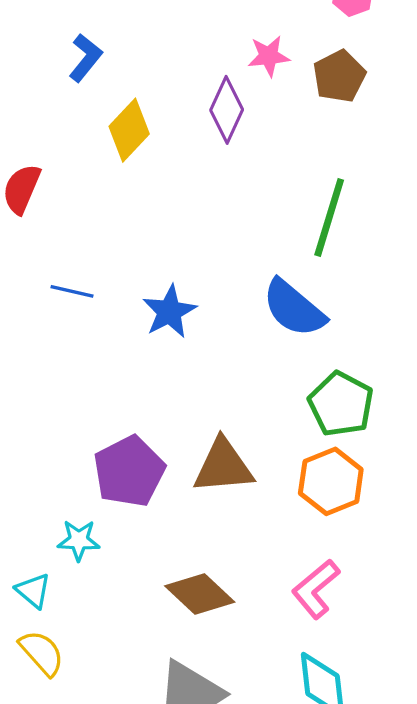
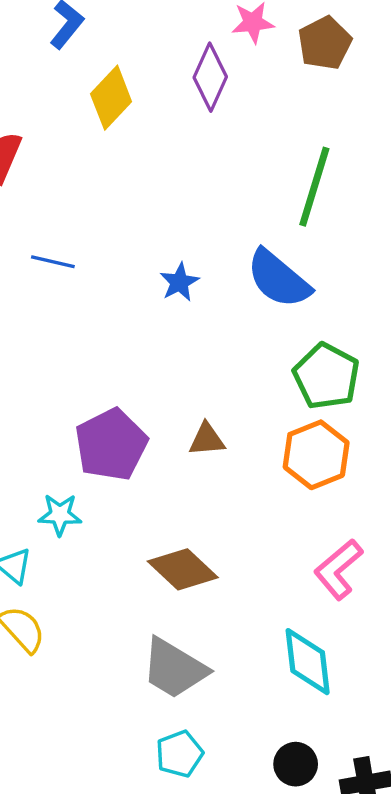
blue star: (169, 312) -> (179, 282), moved, size x0.7
brown triangle: (223, 466) -> (207, 439), size x0.6
pink L-shape: (316, 589) -> (338, 569), moved

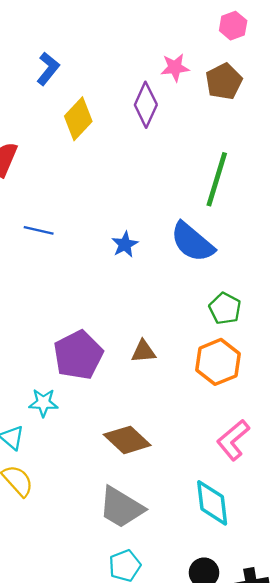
green pentagon: (326, 376) -> (225, 308), size x0.7

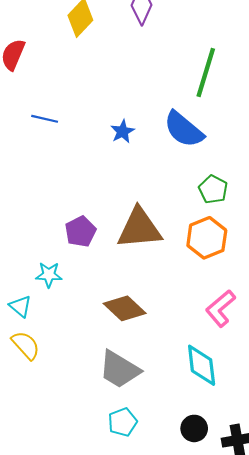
brown triangle: (143, 351) -> (139, 228), size x2.0
purple pentagon: (78, 355) -> (80, 232), size x0.7

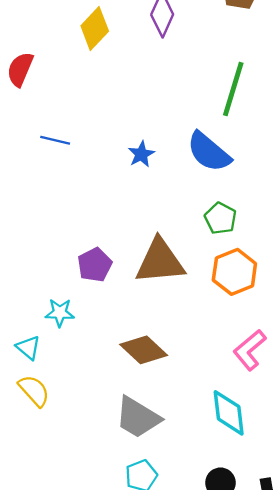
green pentagon: (213, 189) -> (220, 218), moved

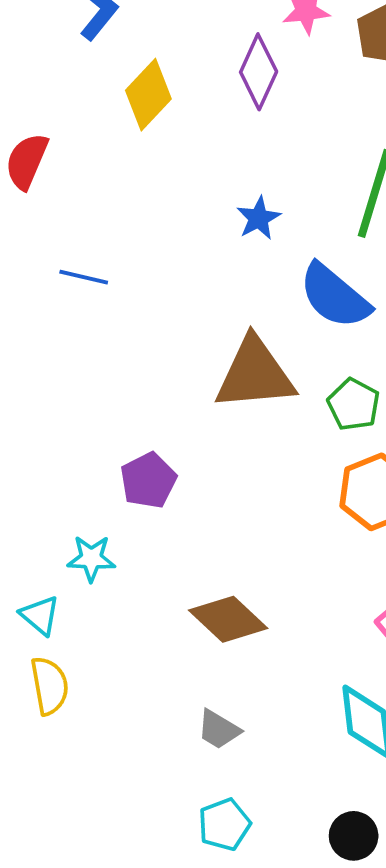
blue star: (141, 154) -> (259, 218), moved
brown triangle: (160, 261) -> (255, 374), moved
yellow semicircle: (34, 391) -> (49, 686), turned 32
gray trapezoid: (138, 417) -> (219, 729), size x0.6

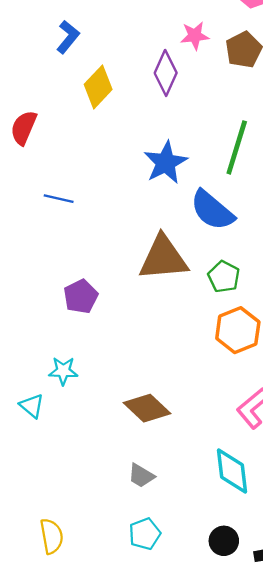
blue star: (259, 218) -> (166, 163), size x1.6
purple pentagon: (148, 480) -> (81, 296), moved
yellow semicircle: (49, 686) -> (52, 536), moved

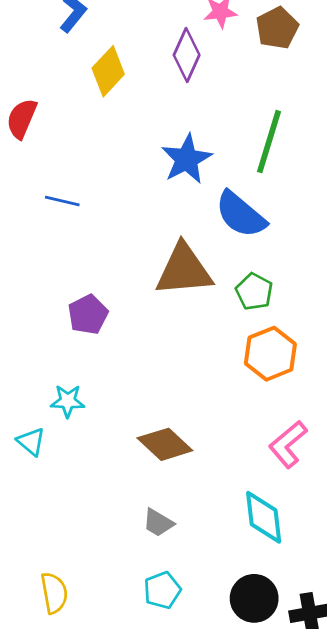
black circle: (224, 541) -> (254, 598), size x1.4

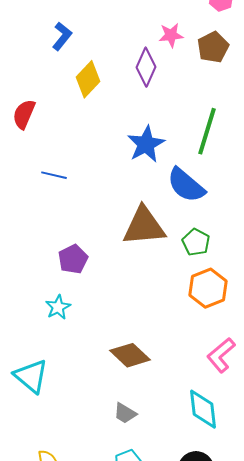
cyan star: (68, 401) -> (58, 307), moved, turned -30
cyan triangle: (31, 442) -> (31, 376), moved, size x1.6

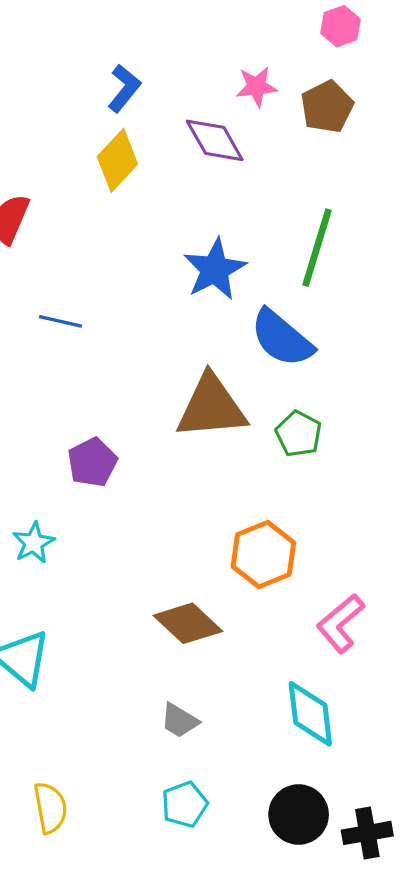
blue L-shape: (62, 36) -> (124, 88), moved
purple diamond: (146, 67) -> (215, 140), turned -54
orange hexagon: (208, 288) -> (263, 555), moved
cyan star: (58, 307) -> (34, 543), moved

